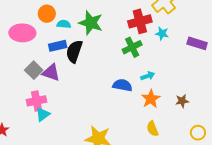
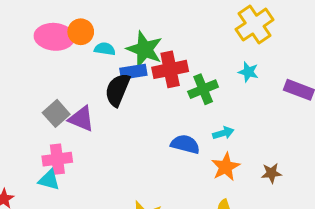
red cross: (140, 21) -> (170, 69), moved
pink ellipse: (22, 33) -> (54, 37), moved
blue rectangle: (58, 46) -> (133, 72), moved
cyan triangle: (43, 114) -> (49, 180), moved, turned 49

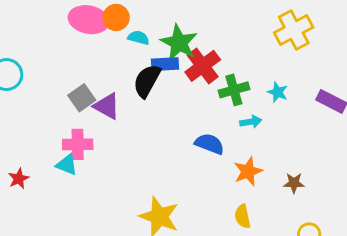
red cross: (170, 69) -> (203, 66), turned -32
cyan star: (248, 72) -> (278, 92), moved
cyan arrow: (223, 133) -> (251, 122), moved

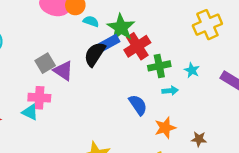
blue rectangle: (165, 64) -> (109, 43), turned -30
blue semicircle: (210, 144) -> (138, 105), turned 30

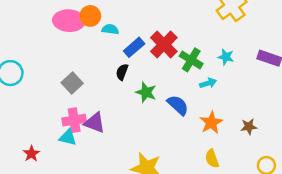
green star: (121, 27) -> (146, 92), moved, size x0.7
black semicircle: (95, 54) -> (122, 72), moved, size x0.6
green cross: (159, 66) -> (191, 60), turned -35
purple triangle: (63, 71) -> (95, 123), moved

